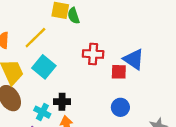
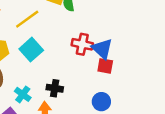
blue triangle: (134, 59) -> (102, 49), moved
black cross: (62, 102) -> (55, 88), moved

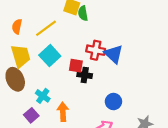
red square: (105, 66) -> (76, 66), moved
black cross: (55, 88) -> (85, 75), moved

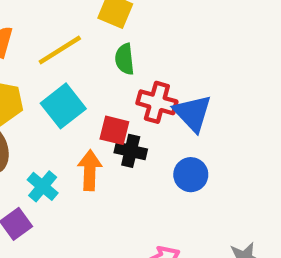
green semicircle: (83, 13) -> (125, 59), moved
blue circle: (113, 102) -> (191, 175), moved
orange arrow: (63, 112) -> (90, 170), moved

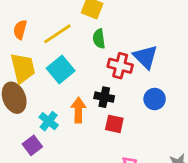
blue triangle: (193, 113) -> (145, 57), moved
red square: (114, 130) -> (114, 124), moved
blue circle: (191, 175) -> (155, 99), moved

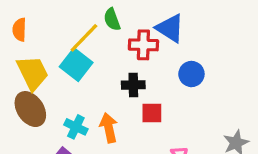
yellow line: (57, 34) -> (84, 38), moved
orange arrow: (78, 110) -> (109, 128), moved

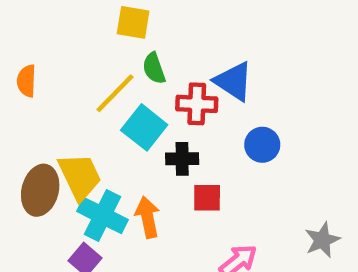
cyan square: (76, 65) -> (144, 127), moved
yellow trapezoid: (33, 73) -> (80, 176), moved
brown ellipse: (30, 109) -> (40, 190), turned 48
cyan cross: (76, 127) -> (102, 216), size x1.5

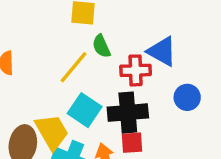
cyan square: (144, 127) -> (85, 110), moved
black cross: (182, 159) -> (128, 113), size x1.6
red square: (207, 198) -> (132, 143), moved

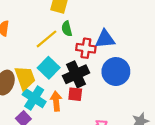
blue triangle: (162, 51) -> (105, 39), turned -45
blue circle: (187, 97) -> (116, 72), size x1.6
black cross: (128, 113) -> (76, 74), turned -30

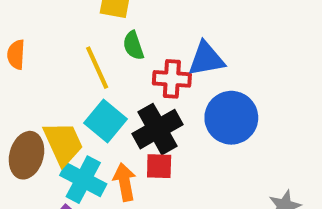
yellow line: (46, 39) -> (97, 68), turned -70

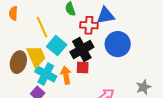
yellow line: (97, 68) -> (42, 27), moved

